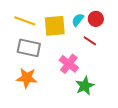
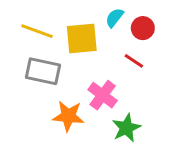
cyan semicircle: (78, 20) -> (114, 18), moved
orange star: (27, 78) -> (68, 116), moved

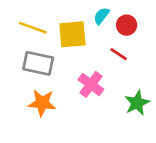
orange star: (68, 116) -> (42, 103), moved
green star: (126, 128) -> (137, 103), moved

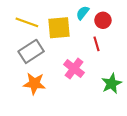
red line: (119, 54) -> (97, 44), turned 40
gray rectangle: (38, 63) -> (31, 51), turned -45

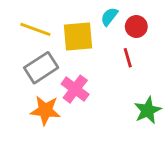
pink cross: (74, 69) -> (75, 89), moved

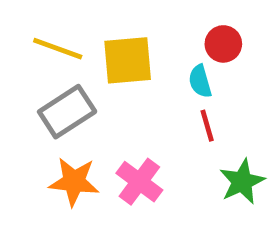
cyan semicircle: (109, 17) -> (200, 81), moved, turned -54
red line: (128, 58) -> (207, 126), moved
pink cross: (75, 89) -> (139, 182), moved

